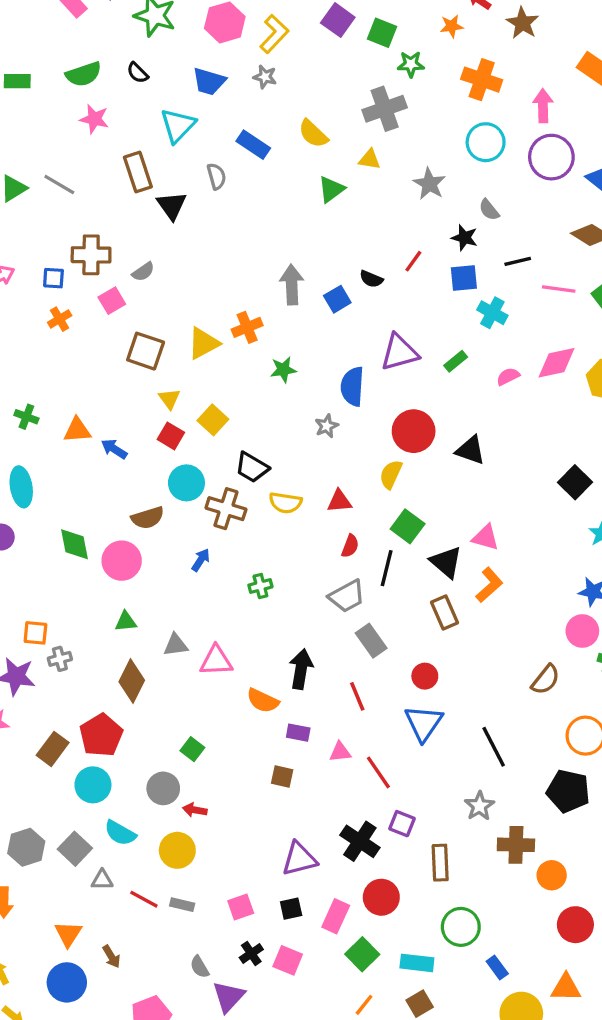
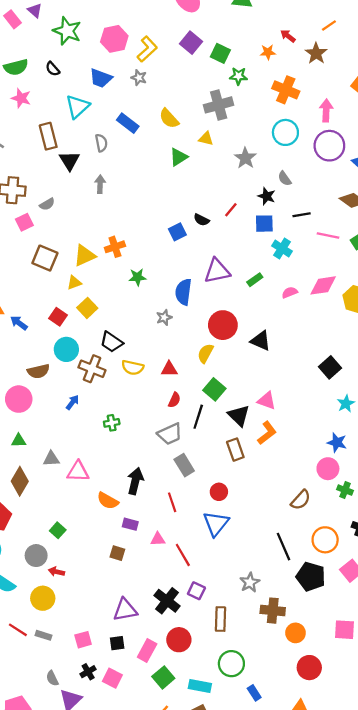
gray arrow: (292, 285) -> (100, 184), moved, size x0.7
yellow triangle: (169, 399) -> (74, 283), moved, turned 42
black line: (494, 747) -> (284, 547), moved

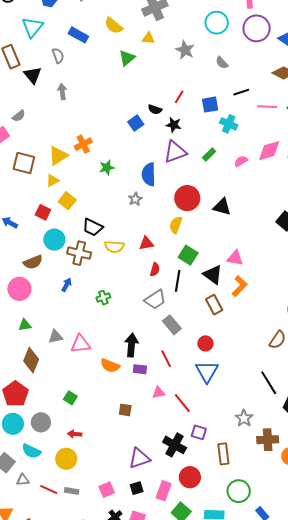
black star: (267, 196) -> (174, 125), moved
purple rectangle: (130, 524) -> (140, 369), moved
gray circle: (36, 556) -> (41, 422), moved

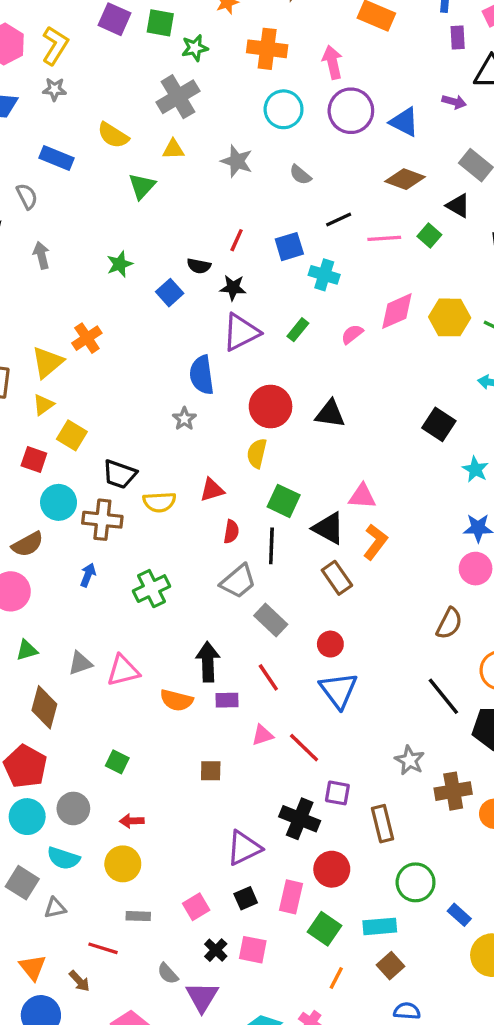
green star: (107, 168) -> (120, 264), moved
green cross: (103, 298) -> (151, 589), size x1.5
red line: (49, 489) -> (103, 948), moved

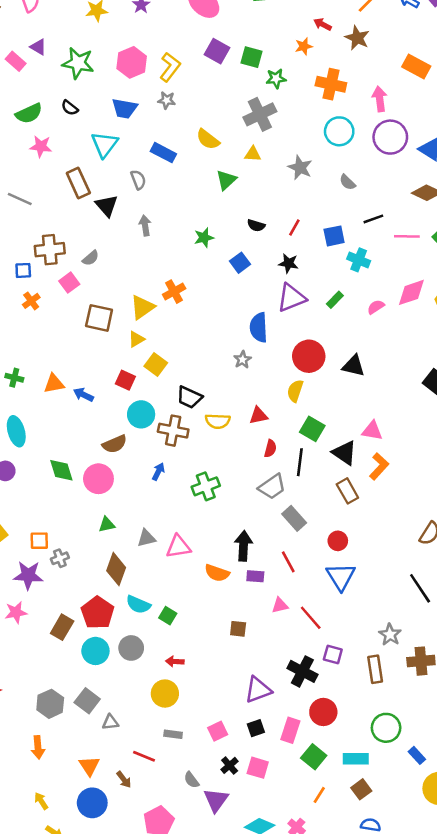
black semicircle: (199, 266) -> (256, 225), moved
brown rectangle: (383, 824) -> (375, 669), moved
cyan semicircle: (63, 858) -> (138, 605), moved

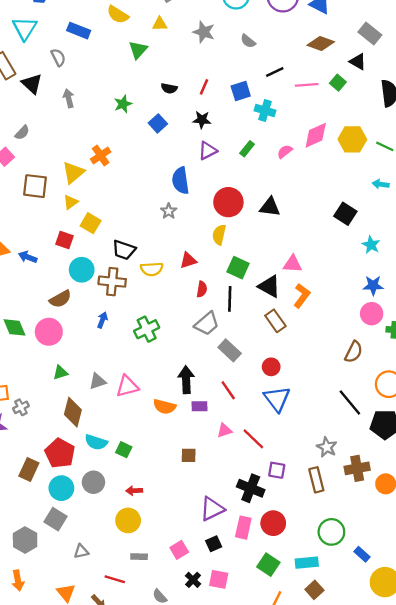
purple triangle: (291, 298) -> (208, 151), size x0.7
gray square: (87, 701) -> (55, 519), moved
pink rectangle: (290, 730) -> (243, 528), moved

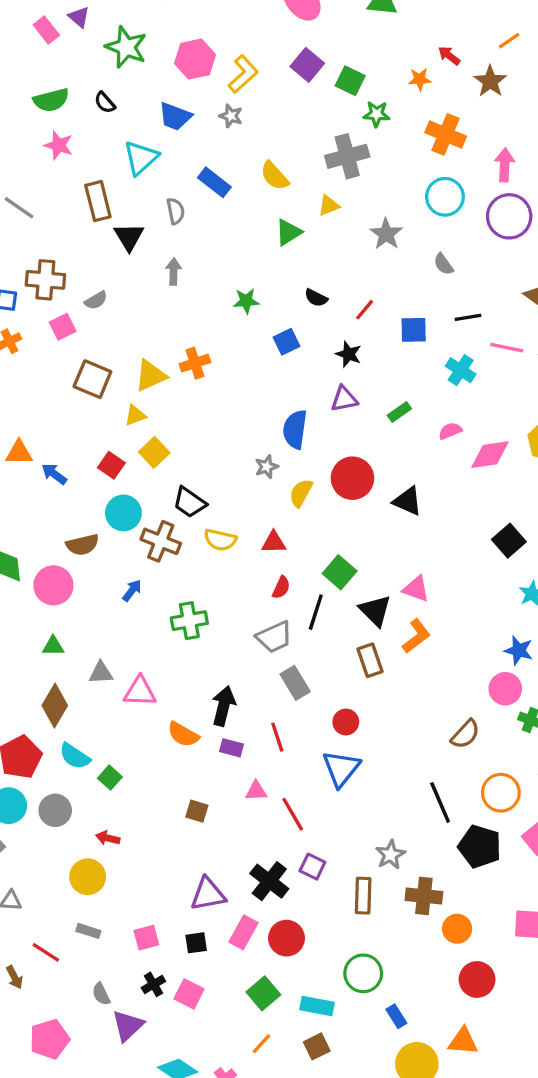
yellow triangle: (160, 24) -> (329, 205), turned -35
cyan cross: (265, 110) -> (461, 370), moved
pink diamond: (316, 135) -> (490, 455), moved
yellow semicircle: (219, 235) -> (301, 493), moved

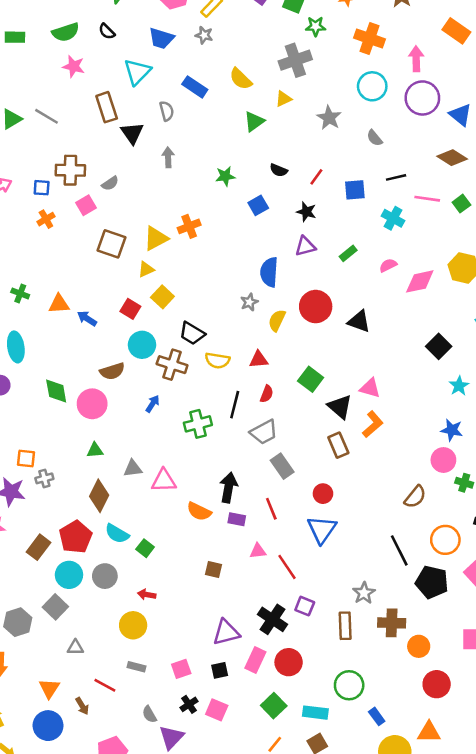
black line: (316, 612) -> (235, 405), moved

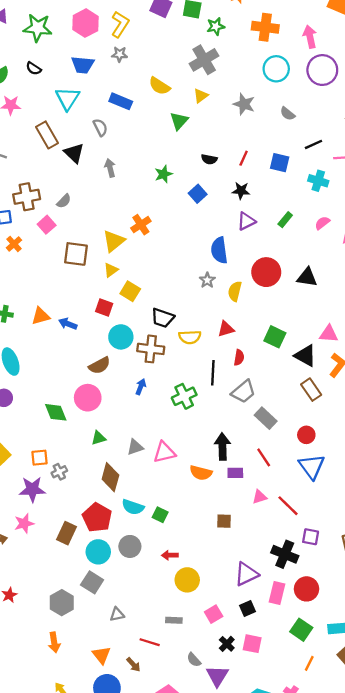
blue square: (355, 190) -> (280, 163), turned 30
green diamond: (56, 391) -> (56, 412), moved
yellow circle: (133, 625) -> (187, 580), moved

